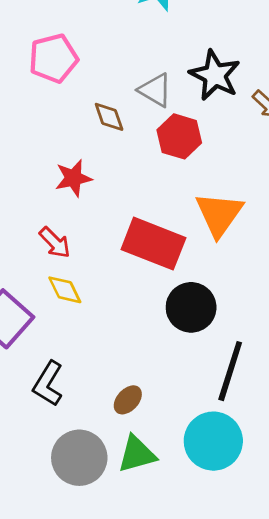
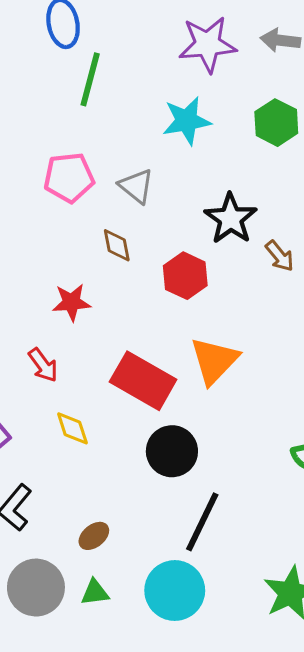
gray triangle: (155, 90) -> (136, 186), moved
yellow diamond: (65, 290) -> (72, 428), moved
green triangle: (137, 454) -> (95, 593), size x0.7

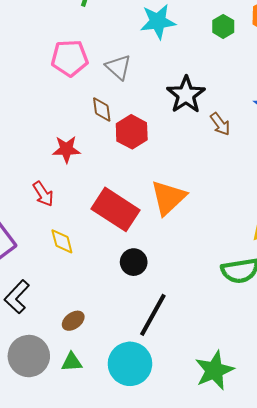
green hexagon: (276, 123) -> (223, 26), size x0.7
red hexagon: (185, 276) -> (132, 132), moved
black circle: (172, 451) -> (134, 262), size x0.7

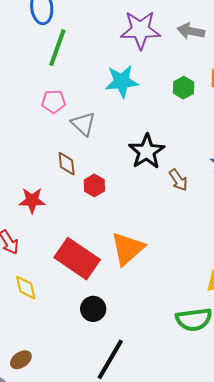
pink pentagon: (70, 58) -> (53, 102), moved, size x0.7
red hexagon: (132, 132) -> (94, 185), size x0.7
brown ellipse: (73, 321) -> (21, 360), moved

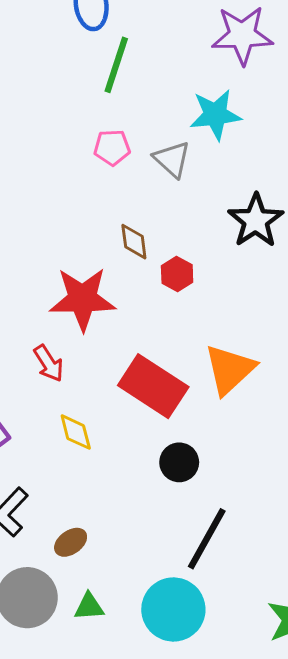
gray triangle: (83, 124) -> (172, 159), moved
red star: (32, 200) -> (83, 299), size x1.6

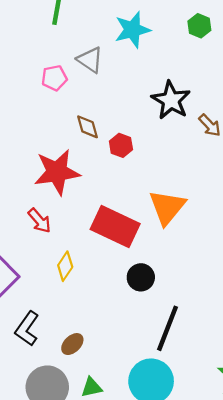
pink pentagon: (112, 147) -> (54, 78), moved
gray triangle: (172, 159) -> (90, 60), moved
yellow diamond: (76, 432) -> (65, 266), turned 56

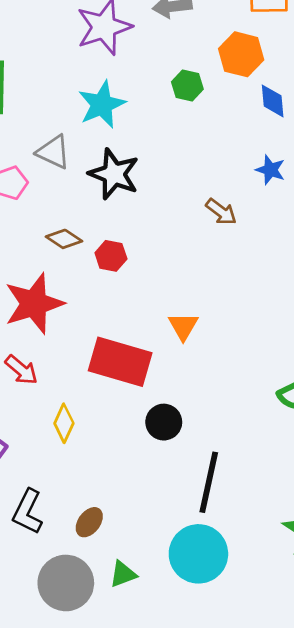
black star: (171, 100) -> (114, 174), moved
brown diamond: (88, 127) -> (64, 239), turned -32
orange triangle: (167, 207) -> (183, 326), size x0.6

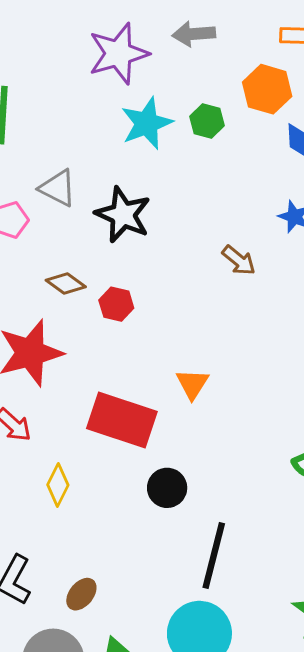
cyan star: (102, 104) -> (147, 123), moved

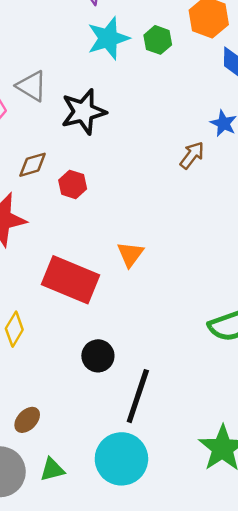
black star: (123, 215) -> (83, 112), turned 30
brown arrow: (239, 260) -> (192, 155), moved, turned -96
brown diamond: (66, 283) -> (33, 165), turned -56
black circle: (167, 488) -> (98, 356), moved

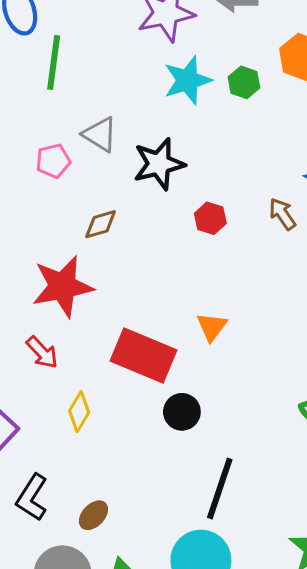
brown arrow: (192, 155) -> (282, 214), turned -72
red hexagon: (73, 184) -> (210, 218), moved
black circle: (98, 356) -> (182, 412), moved

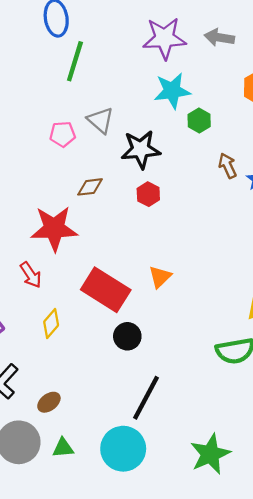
green hexagon: (244, 82) -> (199, 120), moved
brown arrow: (282, 214) -> (228, 166), moved
red hexagon: (210, 218) -> (148, 194), moved

